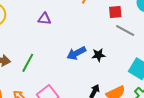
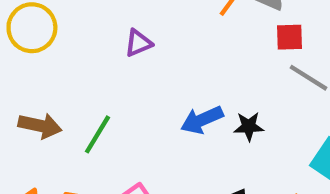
purple triangle: (44, 19) -> (138, 43), turned -32

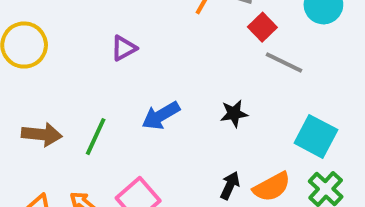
red square: (289, 37) -> (262, 27), turned -36
blue arrow: (202, 120) -> (161, 116), moved

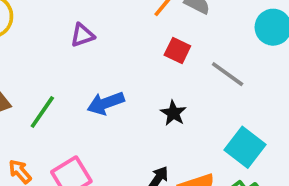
red square: (262, 27) -> (177, 51), moved, turned -30
black star: (234, 114) -> (173, 113), turned 30

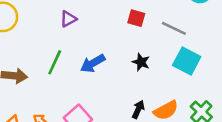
green line: (42, 112) -> (55, 62), moved
cyan square: (245, 147) -> (187, 61), moved

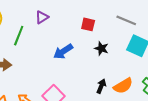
red square: (136, 18) -> (88, 24), moved
green line: (55, 62) -> (19, 36), moved

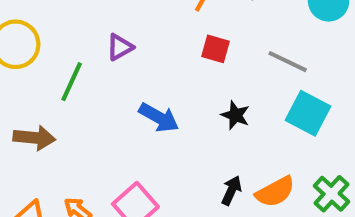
red square: (88, 24) -> (216, 49), moved
blue arrow: (63, 51) -> (159, 118), turned -120

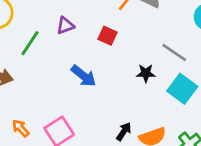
red square: (216, 49) -> (108, 36), moved
black star: (235, 115) -> (146, 73), moved, turned -30

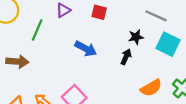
black arrow: (124, 131) -> (126, 57), moved

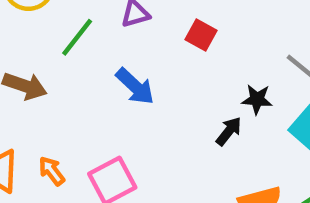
blue arrow: (86, 49) -> (135, 86), moved

